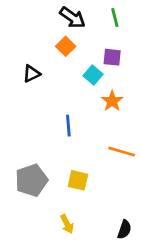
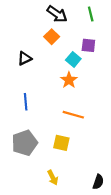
orange star: (112, 101) -> (69, 80), moved
blue line: (68, 126) -> (26, 102), moved
orange line: (122, 152) -> (73, 115), moved

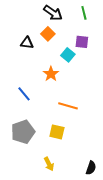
black triangle: (25, 58) -> (27, 43), moved, turned 32
orange star: (69, 80) -> (51, 74), moved
blue line: (26, 102) -> (24, 94), turned -35

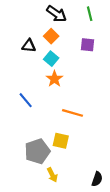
cyan square: (68, 55) -> (51, 59), moved
gray pentagon: (23, 132) -> (37, 151), moved

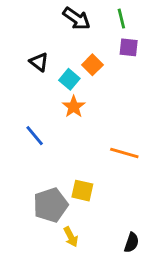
orange square: (51, 36) -> (92, 65), moved
purple square: (87, 45) -> (129, 47), moved
black triangle: (29, 46) -> (39, 62), turned 32
orange line: (73, 113) -> (124, 153), moved

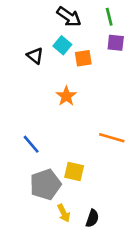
orange square: (92, 65) -> (83, 58), turned 36
cyan square: (69, 79) -> (62, 45), moved
blue line: (35, 136) -> (31, 144), moved
black semicircle: (131, 243) -> (92, 218), moved

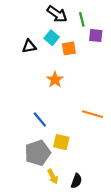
green line: (109, 17) -> (82, 19), moved
black triangle: (35, 56) -> (29, 46), turned -48
blue line: (31, 144) -> (40, 119), moved

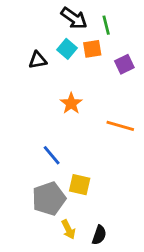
purple square: (96, 36) -> (124, 64), moved, turned -32
orange square: (69, 48) -> (92, 49), moved
orange line: (93, 114) -> (120, 126), moved

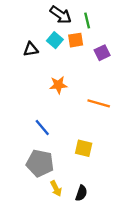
orange star: (71, 103) -> (58, 85), turned 30
yellow square: (80, 185) -> (84, 148), moved
gray pentagon: (49, 199) -> (40, 163), turned 30

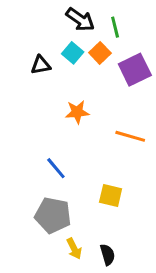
orange square: (76, 40) -> (100, 53), turned -35
purple square: (102, 53) -> (135, 70), size x1.5
black semicircle: (81, 193) -> (107, 255), turned -35

